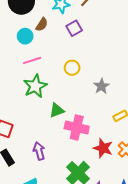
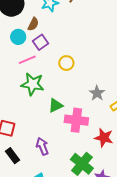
purple square: (74, 28) -> (40, 42), moved
green star: (35, 86) -> (33, 84), turned -30
gray star: (101, 86) -> (97, 93), moved

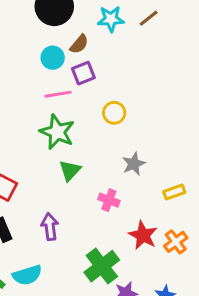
gray star: (97, 93) -> (134, 164), moved
green triangle: (56, 106) -> (70, 170), moved, turned -35
pink cross: (76, 120) -> (109, 200), size x0.6

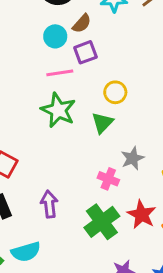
gray star: (134, 164) -> (133, 158), moved
green triangle: (70, 170) -> (102, 123), moved
green cross: (102, 266) -> (102, 222), moved

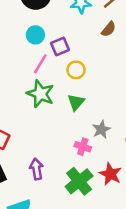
brown semicircle: (82, 24) -> (109, 29), moved
pink line: (60, 73) -> (40, 64), turned -48
yellow circle: (115, 92) -> (76, 70), moved

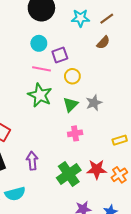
pink line: (40, 64) -> (42, 69), turned 66
gray star: (101, 129) -> (94, 103), moved
pink cross: (83, 147) -> (75, 133), moved, turned -32
red star: (110, 174) -> (97, 169), turned -30

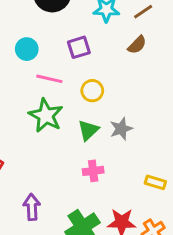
cyan circle: (39, 43) -> (27, 49), moved
purple square: (60, 55) -> (79, 47), moved
yellow rectangle: (120, 140) -> (155, 182), turned 32

